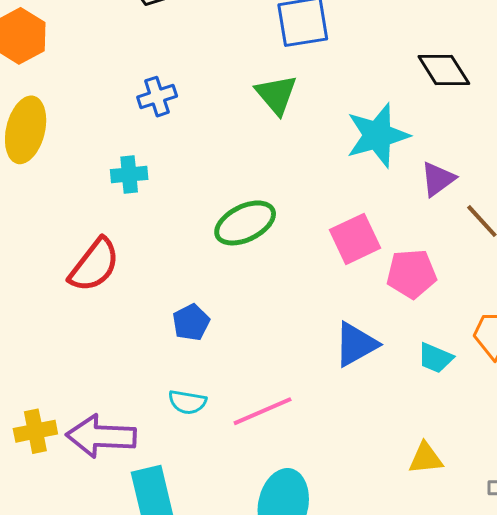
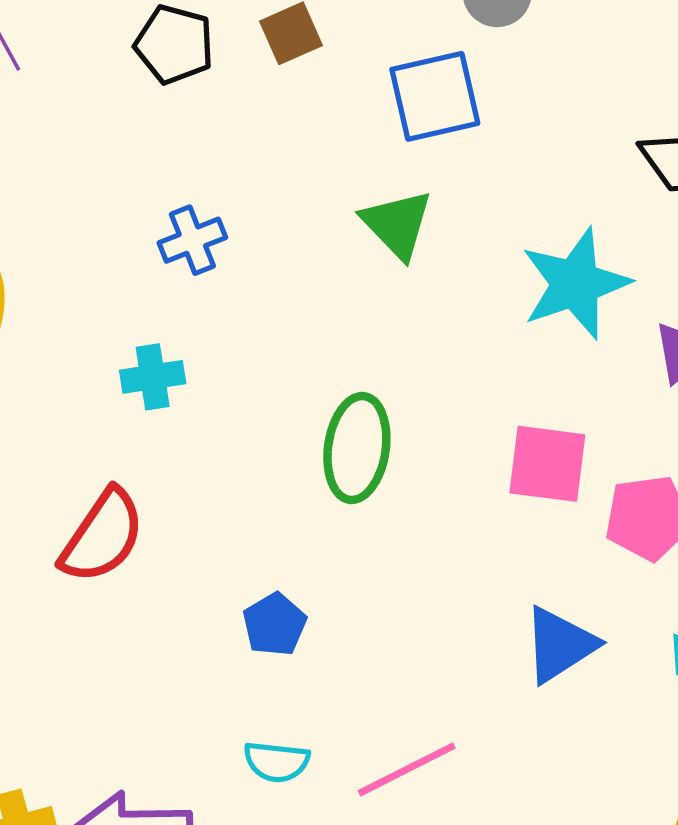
green ellipse: (245, 223) -> (357, 448), turned -52
pink square: (355, 239) -> (547, 464), turned 36

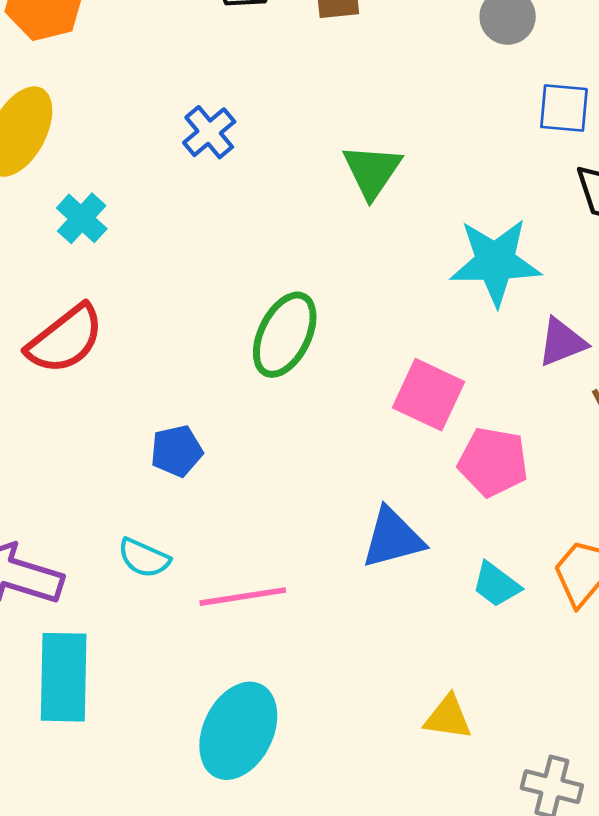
blue square: (435, 96) -> (564, 108), moved, size x0.7
blue cross: (192, 240) -> (209, 132), turned -36
cyan cross: (153, 377) -> (82, 218), moved, turned 33

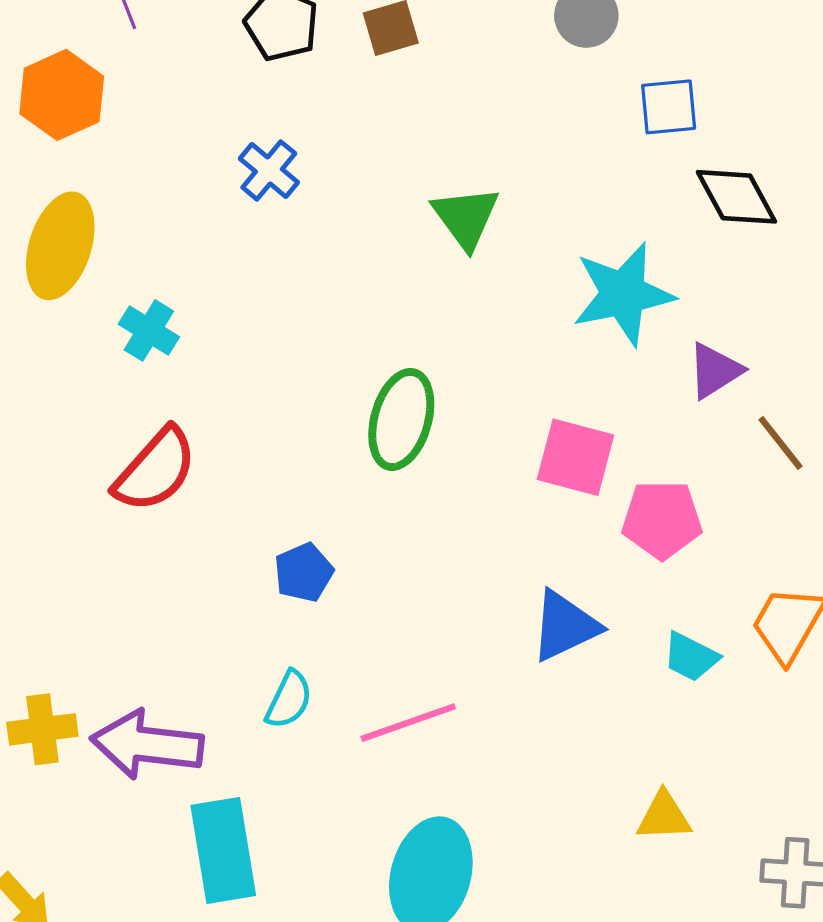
blue cross: (209, 132) -> (269, 170), moved
cyan semicircle: (144, 558) -> (289, 700), turned -78

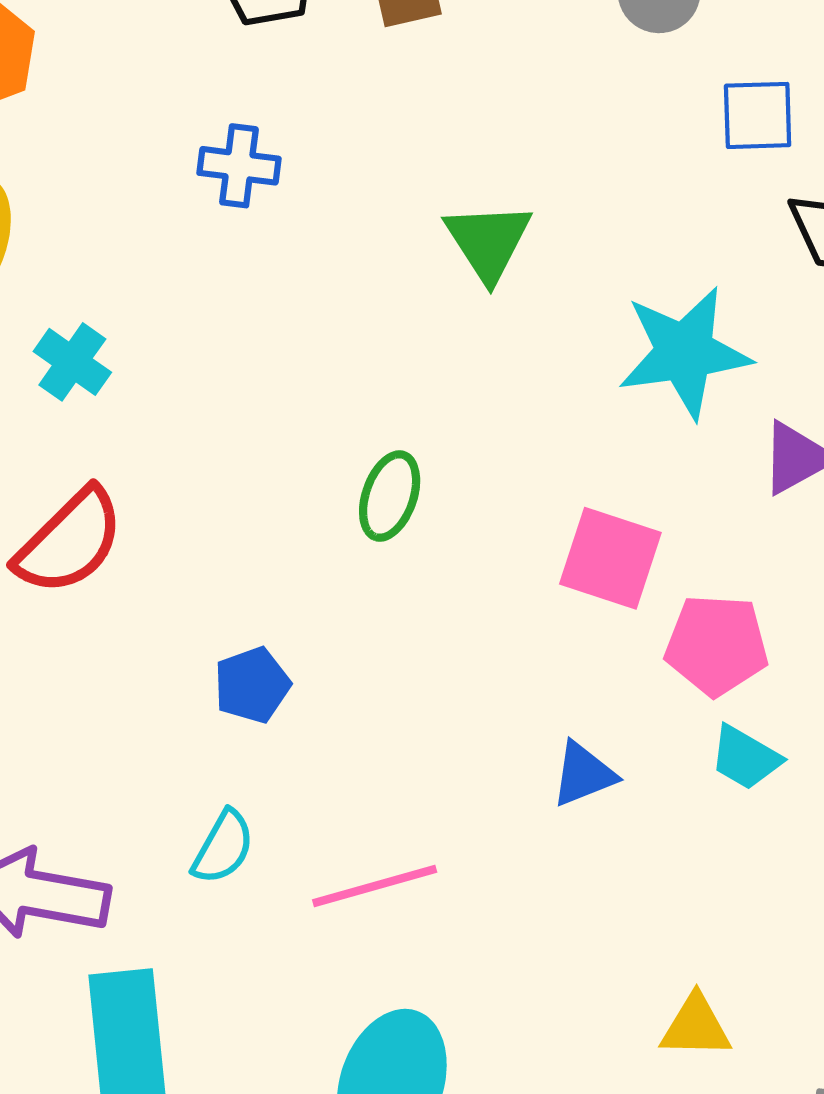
blue cross: (269, 170) -> (239, 166), turned -36
green ellipse: (401, 419) -> (390, 496), size x0.7
blue triangle: (565, 626) -> (583, 774), size x0.7
cyan trapezoid: (691, 657) -> (745, 758), moved

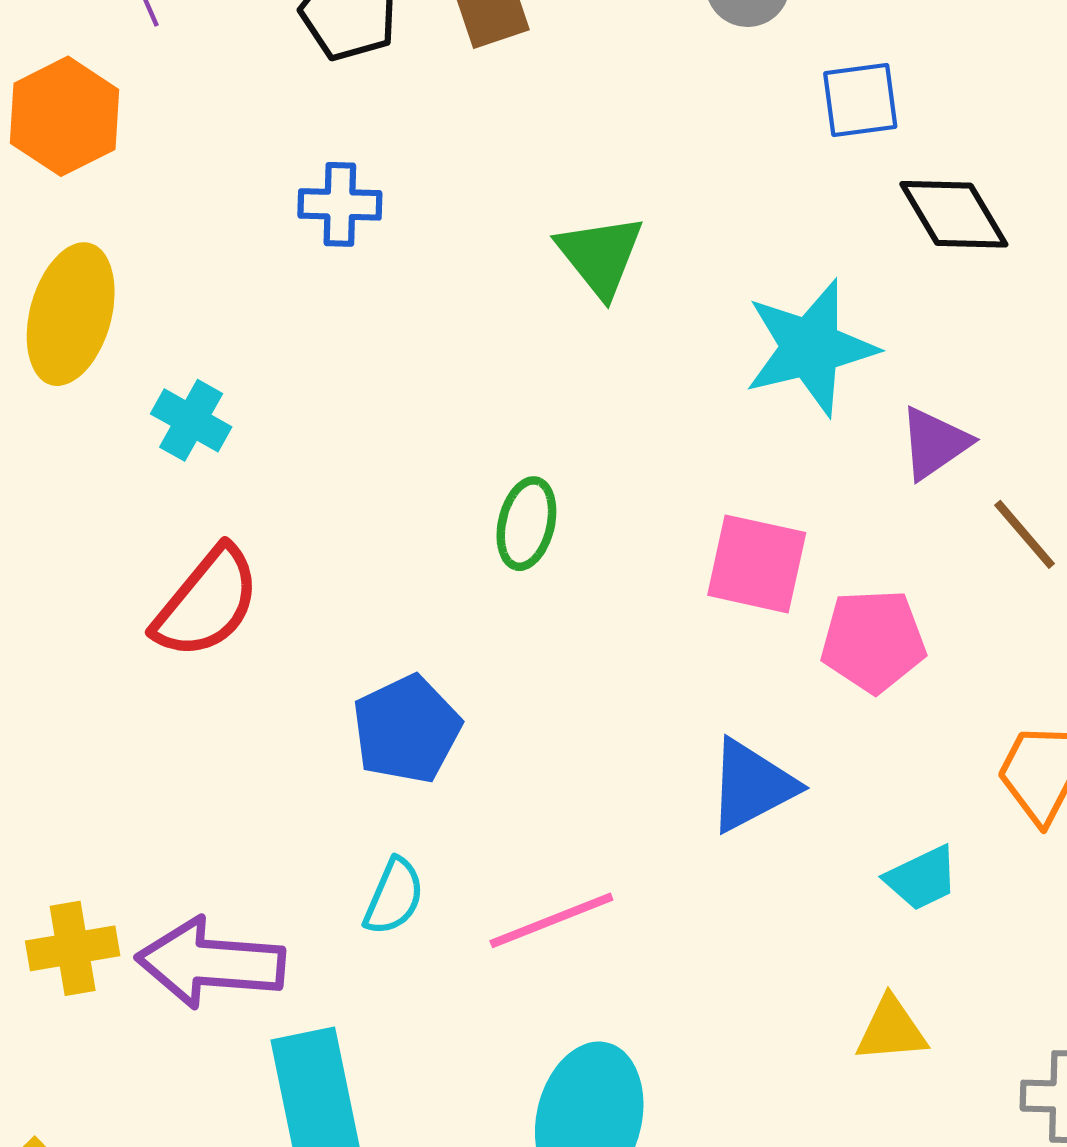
blue pentagon: (252, 685) -> (407, 729), size x1.4
cyan trapezoid: (745, 758) -> (922, 878), moved, turned -50
blue triangle: (583, 774) -> (752, 786), size x1.4

